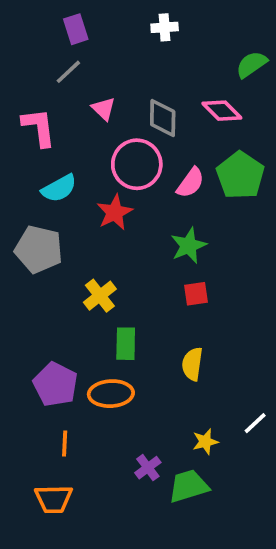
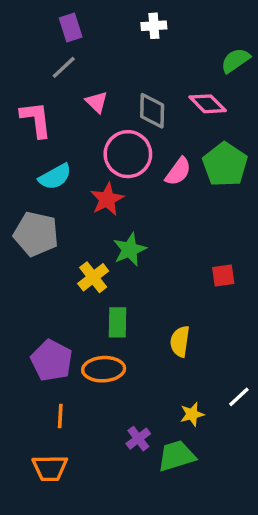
green star: (189, 246) -> (130, 250), moved
red square: (196, 294) -> (223, 276), moved

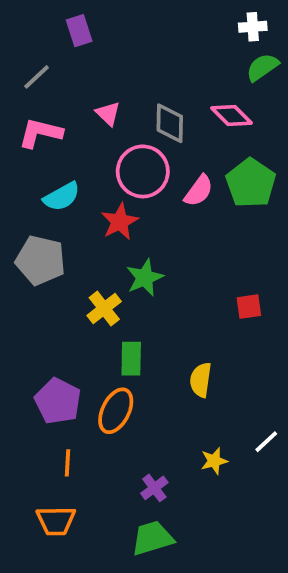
white cross: (154, 26) -> (253, 27), moved
gray line: (64, 67) -> (37, 77), moved
pink L-shape: (36, 119) -> (40, 133), turned -69
orange ellipse: (104, 369) -> (116, 411), turned -60
green trapezoid: (176, 456) -> (152, 538), moved

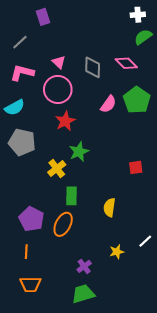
pink circle: (143, 171) -> (58, 90), moved
cyan semicircle: (62, 197) -> (15, 107), moved
orange line: (67, 463) -> (26, 252), moved

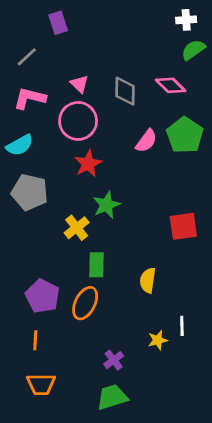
red square: (136, 167) -> (183, 226), size x1.5
white line: (145, 241) -> (182, 326), moved, turned -48

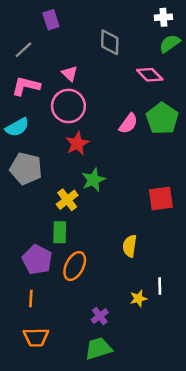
gray diamond: (125, 91) -> (110, 42), moved
green rectangle: (97, 265) -> (60, 232), moved

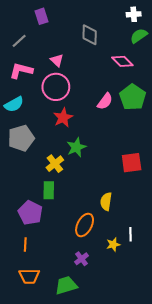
gray pentagon: (26, 168) -> (21, 138), turned -30
orange ellipse: (75, 266) -> (85, 225), moved
green trapezoid: (98, 348) -> (66, 285), moved

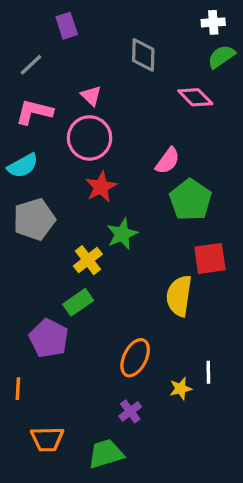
green pentagon: (133, 97) -> (190, 200), moved
green rectangle: (49, 190) -> (78, 302), turned 54
yellow semicircle: (106, 202) -> (179, 296), moved, size x1.4
orange line: (25, 244) -> (18, 389), moved

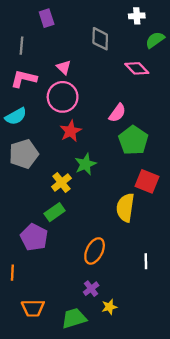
white cross: (213, 22) -> (137, 16), moved
gray line: (31, 65) -> (21, 46), turned -42
red square: (210, 258) -> (147, 181), turned 30
yellow star: (181, 389) -> (109, 307), moved

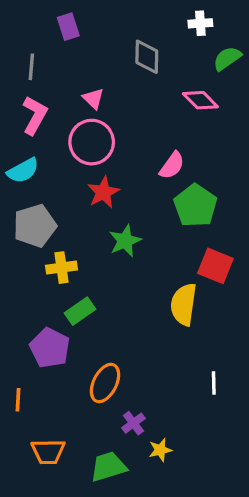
pink L-shape: (24, 79) -> (35, 115), turned 105
yellow cross: (61, 182) -> (62, 268), moved, turned 30
orange ellipse: (95, 251) -> (105, 383), moved

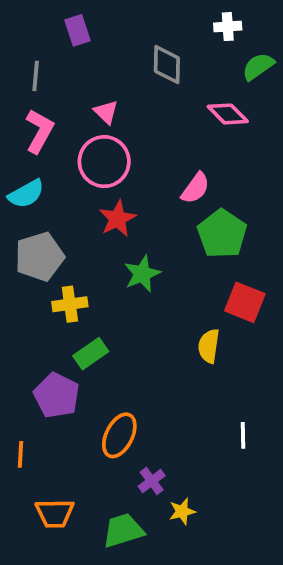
yellow semicircle: (184, 304) -> (209, 346), size x0.7

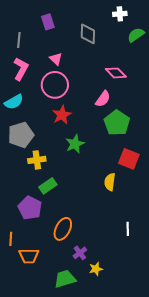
purple rectangle: (78, 30) -> (48, 22), moved
pink diamond: (228, 114) -> (116, 73), moved
orange trapezoid: (55, 513) -> (29, 256), moved

